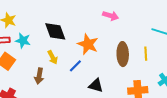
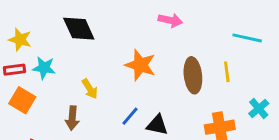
black diamond: (55, 31) -> (79, 29), moved
blue line: (75, 66) -> (130, 116), moved

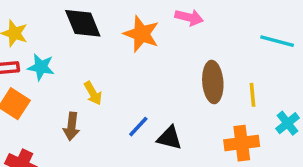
orange star: (140, 65) -> (141, 34), moved
yellow line: (227, 72) -> (253, 95), moved

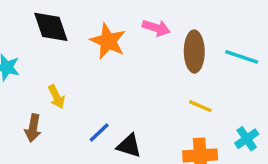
brown ellipse: (213, 82) -> (194, 52), moved
yellow line: (253, 95) -> (200, 106), moved, turned -65

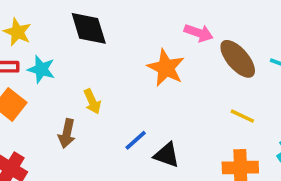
orange star: (108, 41) -> (166, 68), moved
brown ellipse: (194, 52) -> (238, 59), turned -42

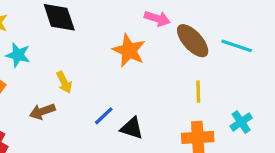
yellow line: (242, 116) -> (198, 92), turned 65
brown arrow: (67, 133) -> (42, 111), turned 60

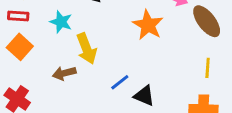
cyan star: (18, 55) -> (61, 22), moved
yellow arrow: (64, 82) -> (87, 49), size x1.5

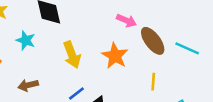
orange star: (148, 25) -> (115, 56), moved
yellow arrow: (87, 49) -> (72, 55), moved

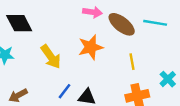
orange star: (115, 56) -> (91, 47), turned -30

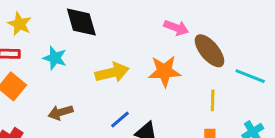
cyan line: (155, 23) -> (250, 76), moved
yellow arrow: (51, 57) -> (112, 73), turned -80

